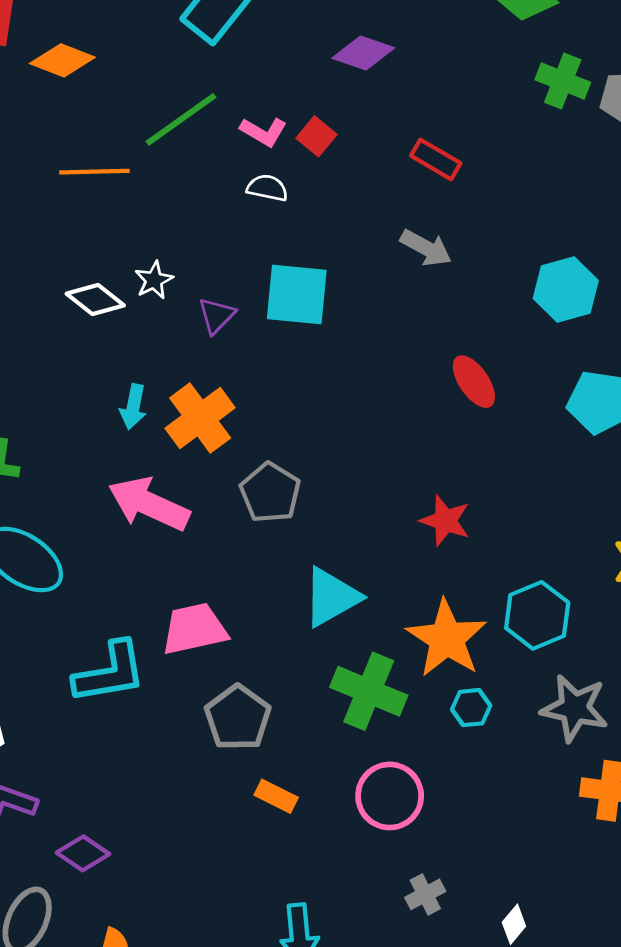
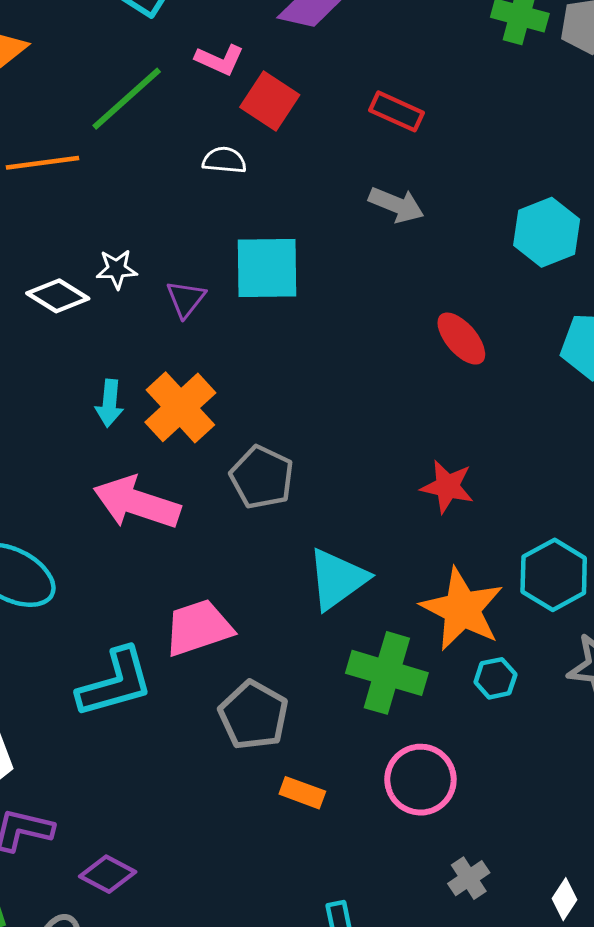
pink L-shape: (264, 132) -> (220, 60), moved
red square: (316, 136) -> (270, 101), size x1.4
white star: (154, 280) -> (117, 269), turned 30

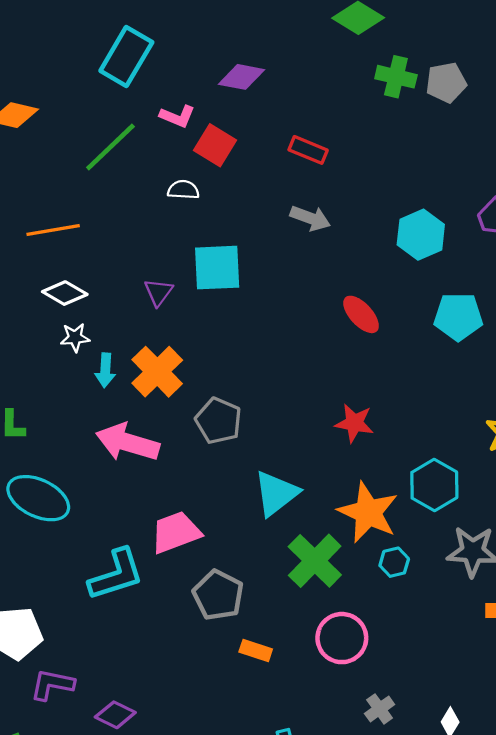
orange line: (42, 163) -> (53, 230), moved
white star: (117, 269) -> (75, 337), moved
green cross: (387, 673) -> (315, 561), turned 30

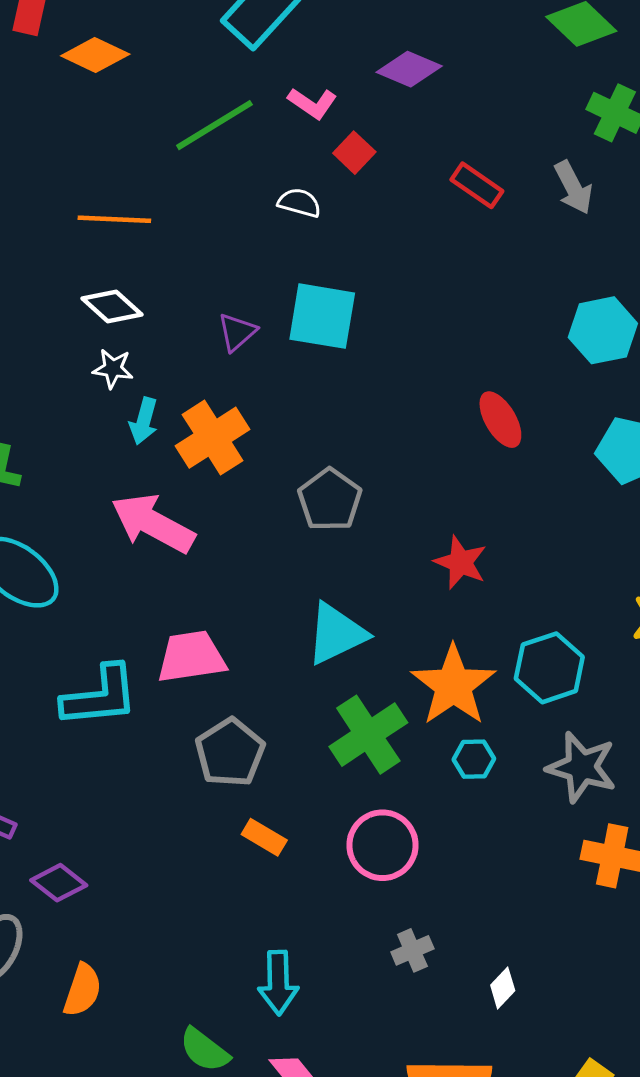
red square: (215, 145) -> (354, 153), size x0.7
gray arrow: (310, 218) -> (573, 187), moved, turned 30
gray pentagon: (218, 421) -> (330, 500), moved

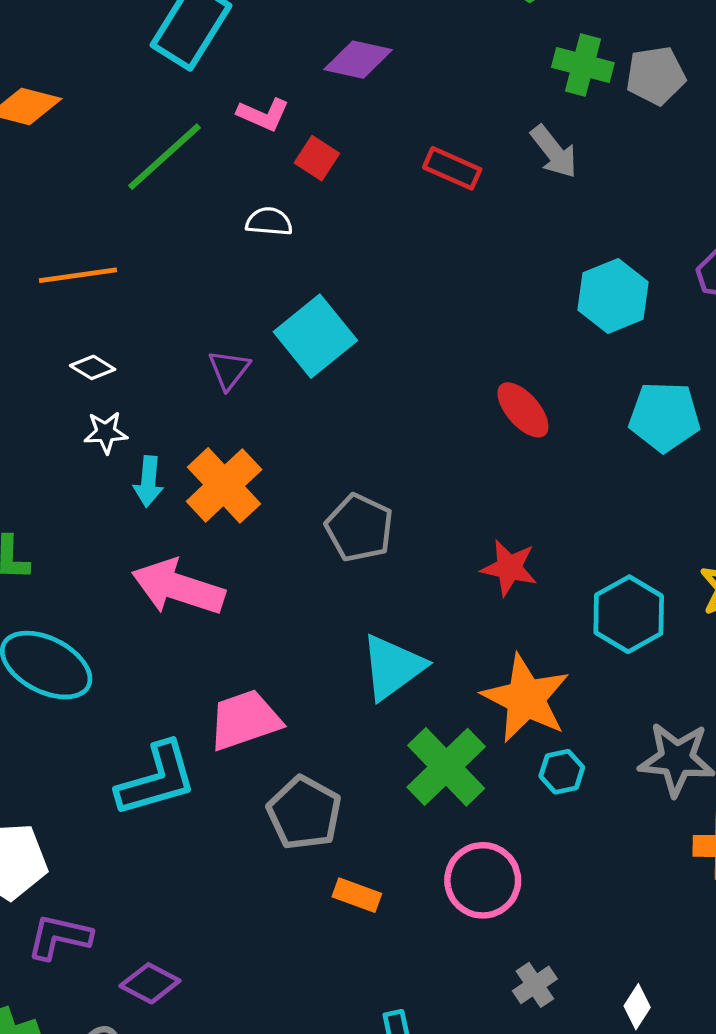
white diamond: (112, 306) -> (93, 367), size x0.7
cyan square: (322, 316) -> (315, 336), turned -38
cyan hexagon: (549, 668) -> (629, 614), moved

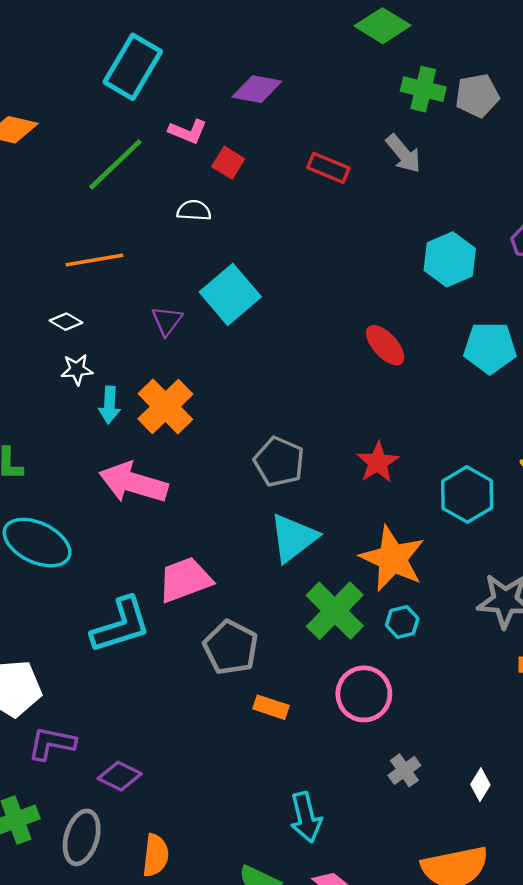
orange line: (78, 275) -> (94, 260), moved
gray pentagon: (359, 528) -> (279, 462), moved
red star: (509, 568) -> (378, 462), turned 30
cyan hexagon: (562, 772) -> (402, 622), moved

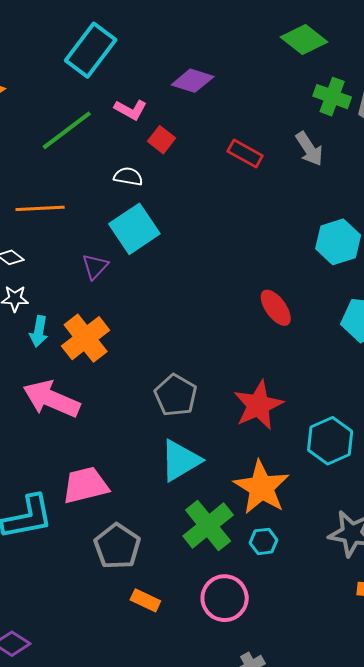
cyan square: (230, 294) -> (134, 229), moved
red star: (378, 462) -> (258, 405), size x1.4

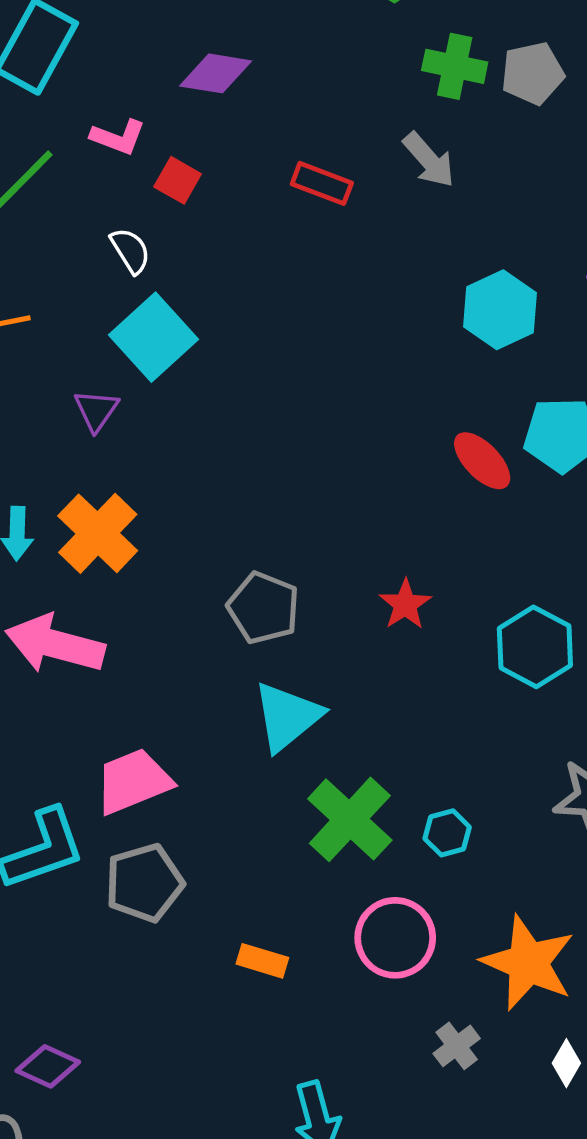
white semicircle: (128, 177) -> (130, 251), turned 56
red ellipse: (276, 308) -> (482, 461), moved
red star: (258, 405) -> (405, 604), size x0.6
orange star: (261, 487) -> (528, 963), moved
gray pentagon: (117, 546) -> (144, 883), moved, turned 30

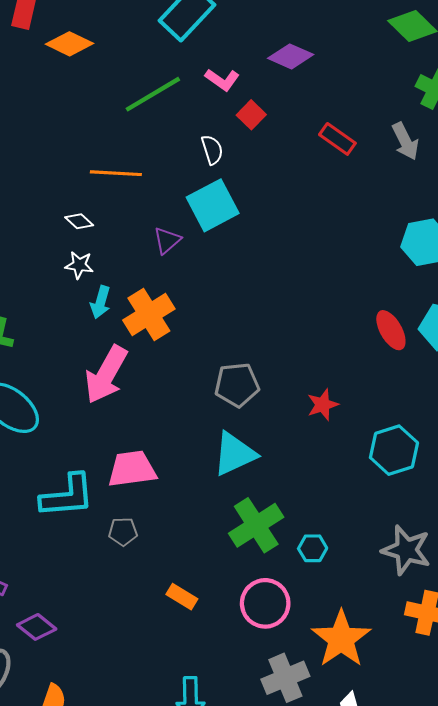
gray pentagon: (263, 608) -> (237, 385), turned 30
pink arrow: (55, 644) -> (106, 375), turned -90
gray pentagon: (144, 883) -> (123, 532), size x0.6
gray cross: (457, 1046) -> (285, 678), size x1.6

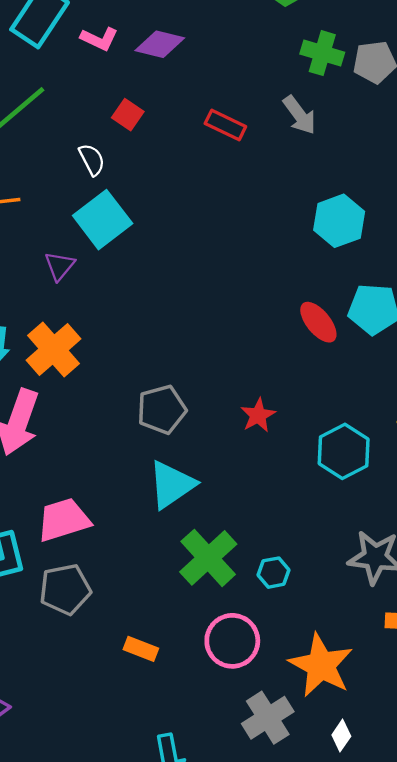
pink L-shape: (222, 80) -> (99, 39), moved
gray pentagon: (123, 532) -> (65, 589), size x1.6

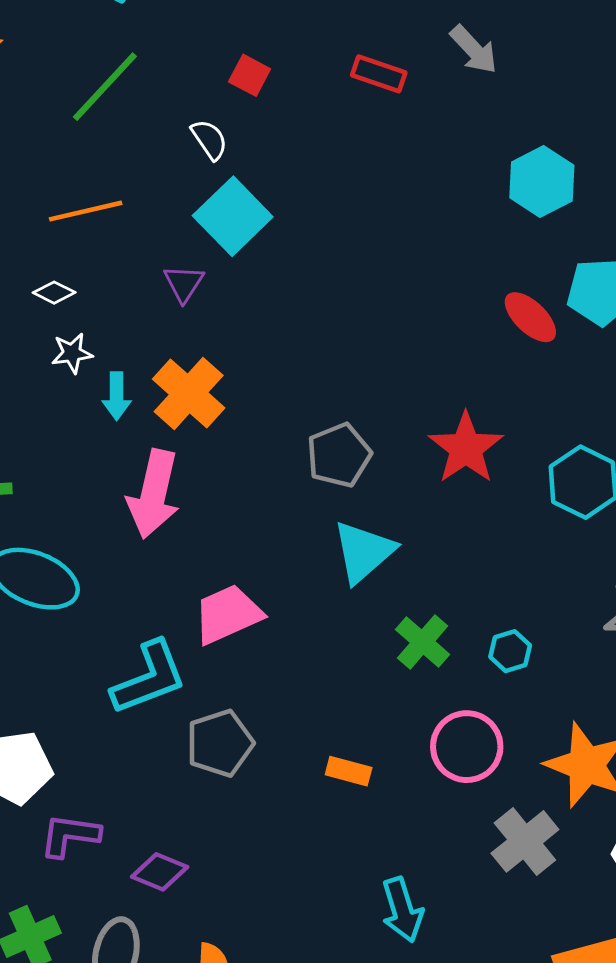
red star: (258, 415) -> (466, 448), size x1.6
green cross: (208, 558) -> (423, 642), size x0.7
gray pentagon: (65, 589) -> (220, 743), moved

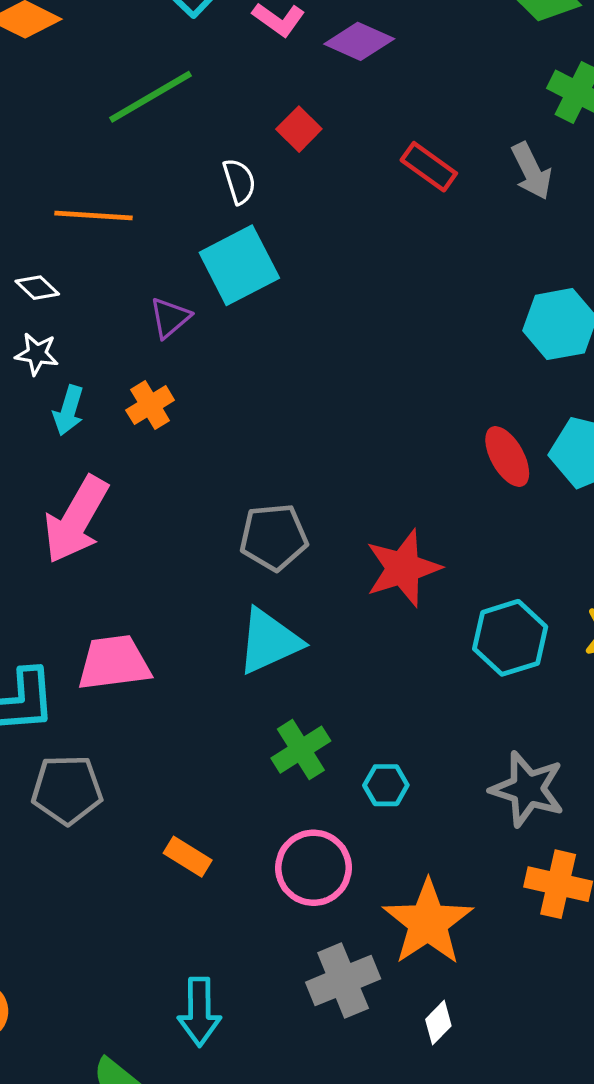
orange cross: (189, 393) -> (150, 405), moved, size x0.6

